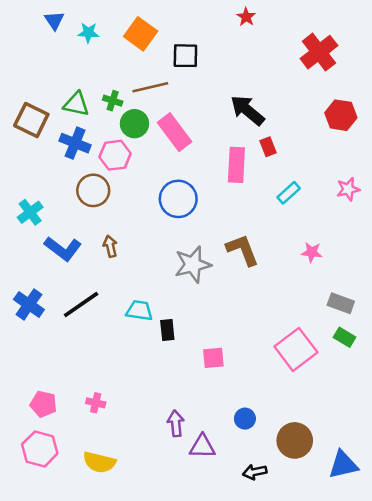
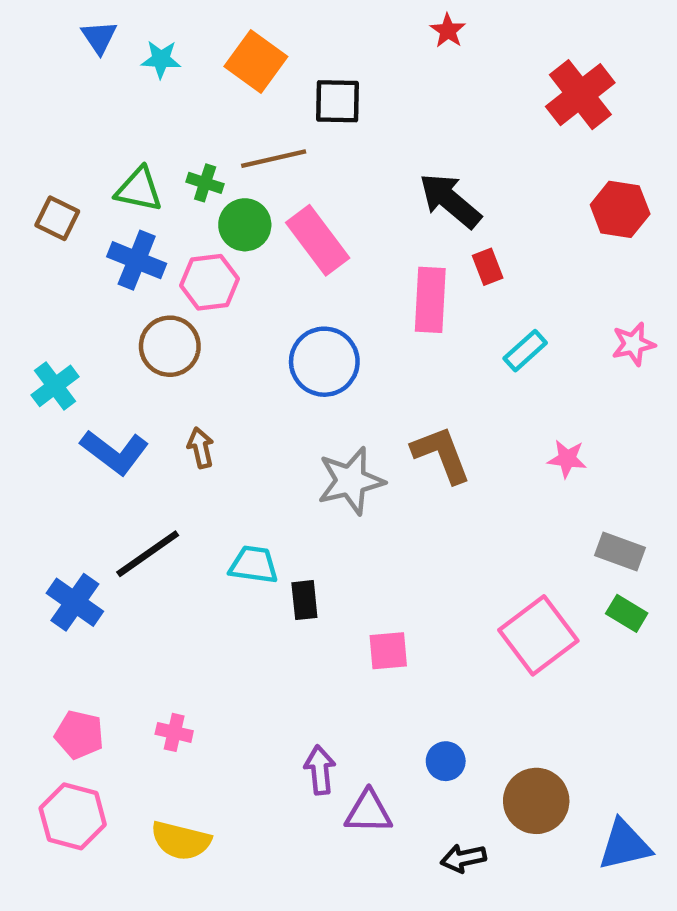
brown square: (31, 120) -> (57, 218), size x0.7
blue cross: (29, 304) -> (75, 602), moved

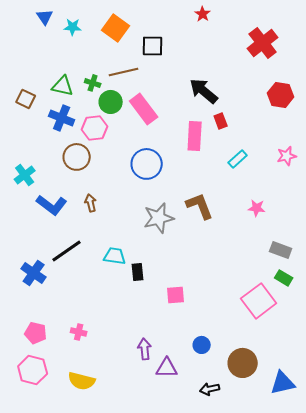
pink square: (538, 635) -> (259, 301), moved

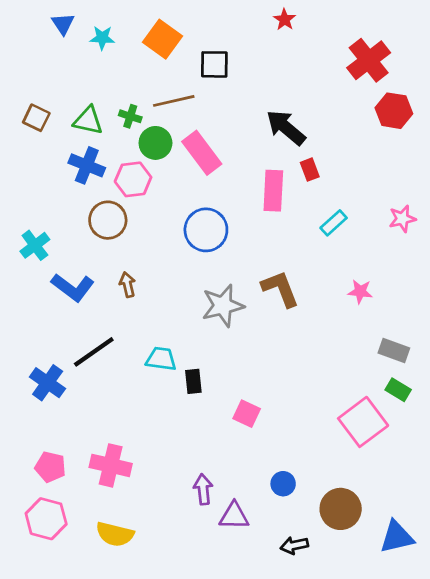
red hexagon: (281, 95) -> (394, 111), moved
brown square: (26, 99) -> (36, 118), moved
pink square: (176, 295) -> (247, 414), turned 30
pink cross: (79, 332) -> (111, 465), size x1.8

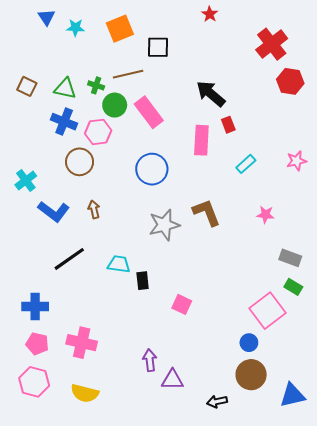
orange square: (163, 39) -> (120, 29), turned 32
blue cross: (48, 383) -> (35, 306), moved, turned -35
blue circle: (283, 484) -> (249, 343), moved

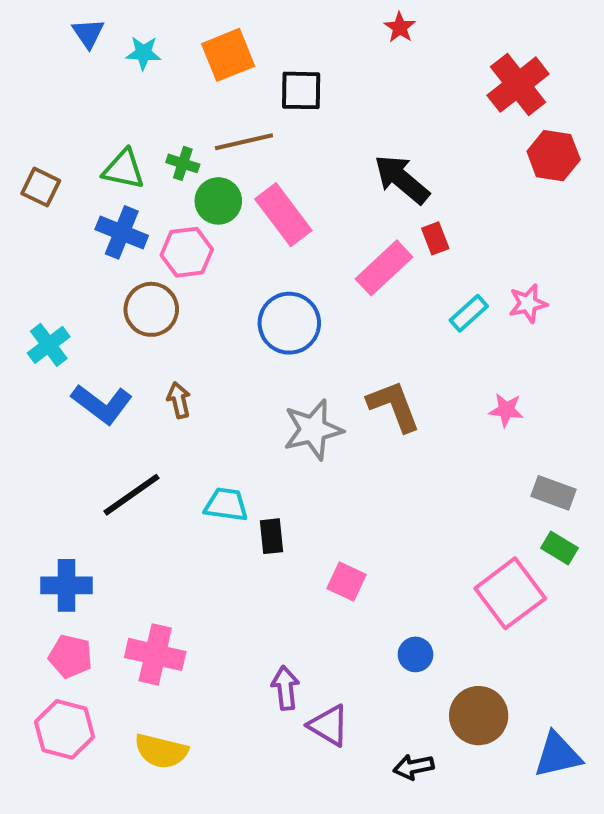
brown square: (27, 86) -> (41, 187), moved
pink rectangle: (201, 140) -> (384, 268), turned 44
pink star: (296, 161) -> (528, 303), moved
blue circle: (249, 343) -> (416, 654), moved
purple triangle: (173, 380) -> (329, 725), turned 30

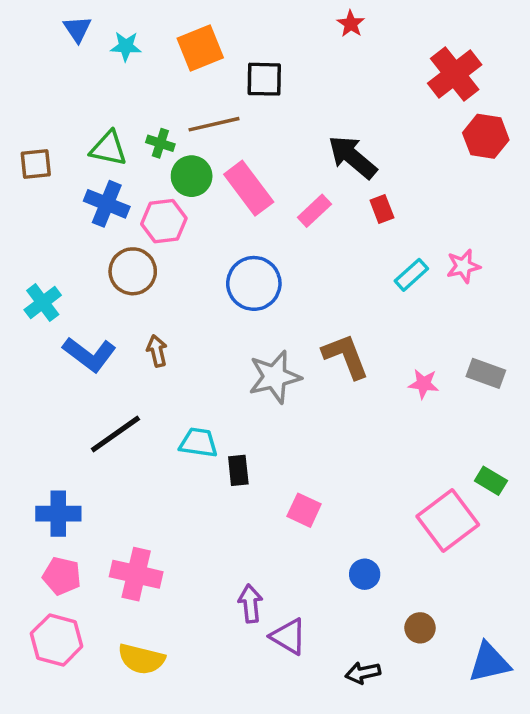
brown square: (41, 187) -> (36, 164), turned -32
pink rectangle: (384, 268) -> (314, 211), moved, size x0.7
pink star: (506, 410) -> (423, 384), moved
gray rectangle: (554, 493) -> (486, 373), moved
brown circle: (479, 716) -> (420, 628), size x0.6

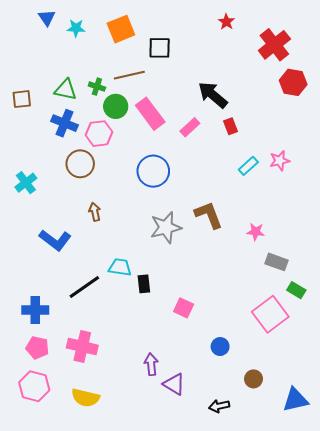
red star: (351, 24) -> (226, 22), moved
blue L-shape: (89, 354) -> (55, 240), moved
gray rectangle: (486, 373) -> (276, 262), moved
black line: (115, 434) -> (84, 287), moved

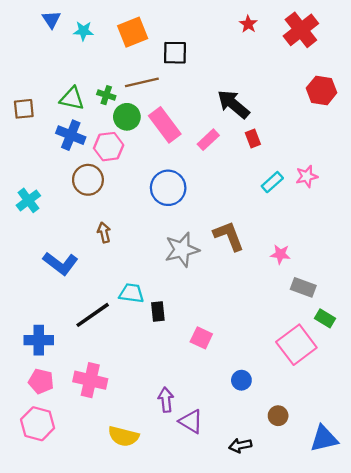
red cross: (274, 45) -> (301, 30), moved
yellow semicircle: (85, 398) -> (123, 436), moved

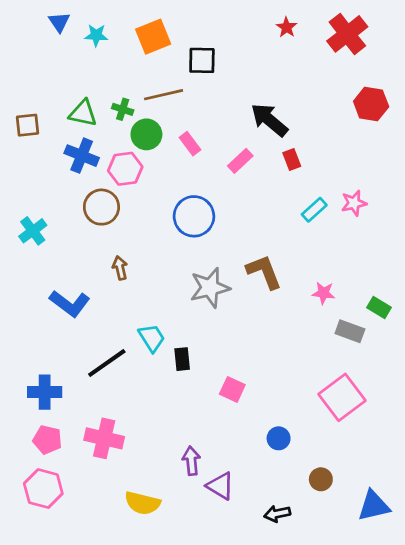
pink rectangle: (165, 125) -> (190, 144), size x0.6
cyan trapezoid: (131, 293) -> (152, 338), turned 50
green rectangle: (325, 318) -> (379, 308), moved

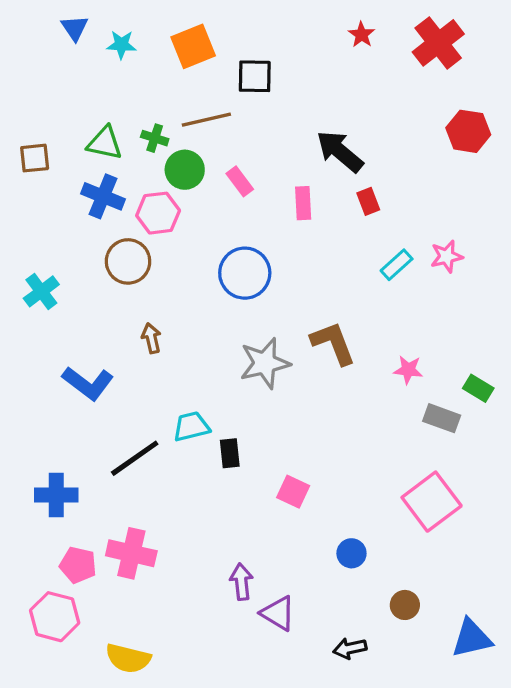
pink rectangle: (240, 161) -> (303, 203), turned -50
cyan trapezoid: (152, 338) -> (191, 427), turned -72
pink pentagon: (47, 440) -> (78, 565), moved
yellow semicircle: (142, 503) -> (128, 658), moved

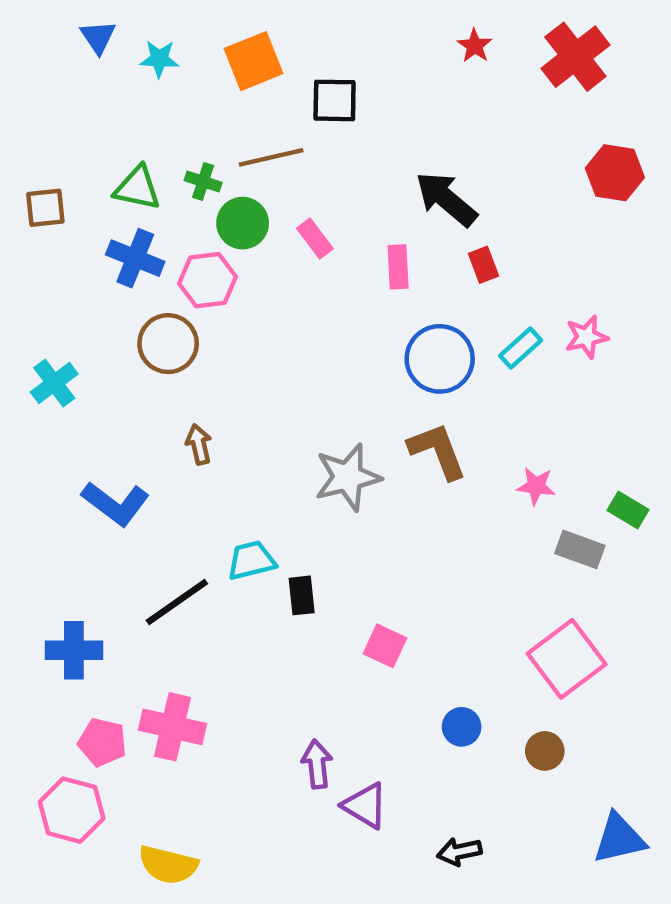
blue circle: (245, 273) -> (440, 359), moved
brown circle: (405, 605) -> (545, 751), moved

